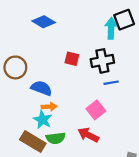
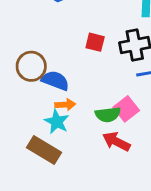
brown circle: (15, 67) -> (31, 66), moved
green semicircle: (56, 138) -> (108, 115), moved

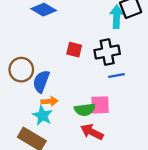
blue semicircle: (55, 80) -> (41, 81), turned -90
pink square: (126, 109) -> (100, 105), turned 36

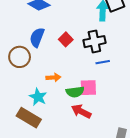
red square: (74, 50) -> (66, 39), turned 32
blue semicircle: (41, 81) -> (37, 37), moved
orange arrow: (49, 101) -> (53, 77), moved

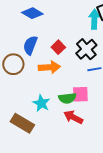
black cross: (94, 42) -> (86, 49), turned -30
orange arrow: (53, 77) -> (49, 67), moved, size x1.5
cyan star: (38, 97) -> (41, 103), moved

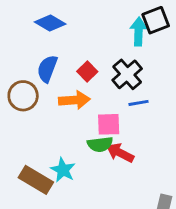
pink square: (80, 94) -> (109, 124), moved
cyan star: (41, 103) -> (63, 170), moved
red arrow: (73, 117) -> (120, 153), moved

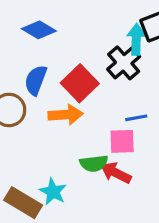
red square: (87, 72) -> (80, 83), size x1.6
black cross: (127, 74) -> (124, 63), moved
pink square: (109, 124) -> (122, 141), moved

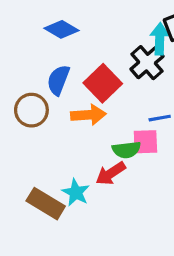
green semicircle: (94, 163) -> (126, 150), moved
red arrow: (116, 173) -> (111, 173), moved, turned -60

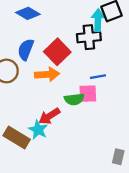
black cross: (147, 63) -> (89, 37), turned 35
red arrow: (111, 173) -> (49, 116), moved

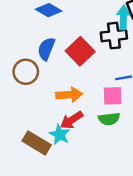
orange arrow: (47, 74) -> (69, 95), moved
green semicircle: (74, 99) -> (109, 119), moved

